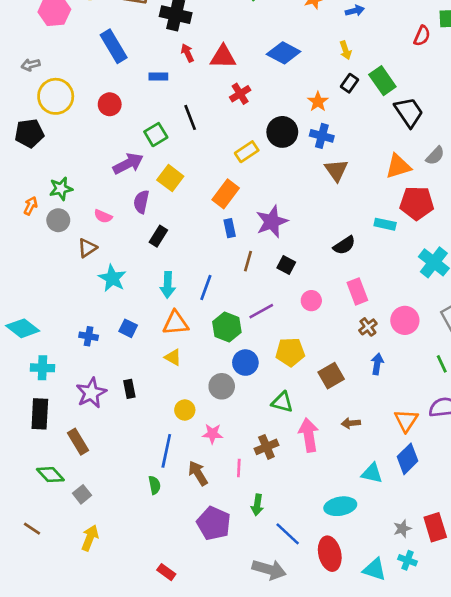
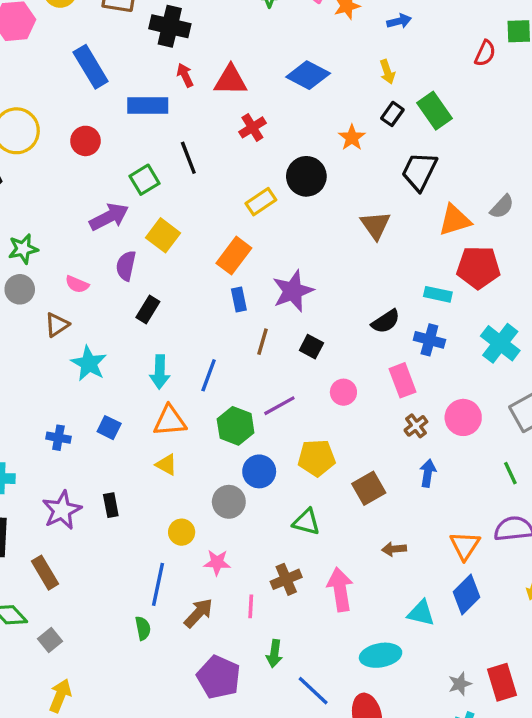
blue rectangle: (158, 77) -> (148, 106), size x1.6
black trapezoid: (409, 112) -> (419, 171), moved, turned -120
blue cross: (322, 136) -> (429, 340), moved
pink arrow: (309, 435) -> (340, 589), moved
brown arrow: (198, 473) -> (198, 613), turned 75

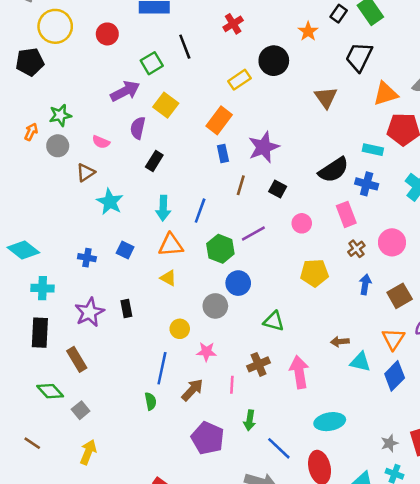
black semicircle: (386, 321) -> (334, 170), size x1.4
yellow pentagon: (316, 458) -> (314, 273), moved
brown square: (369, 488) -> (400, 296), moved
cyan triangle: (421, 613) -> (360, 362), moved

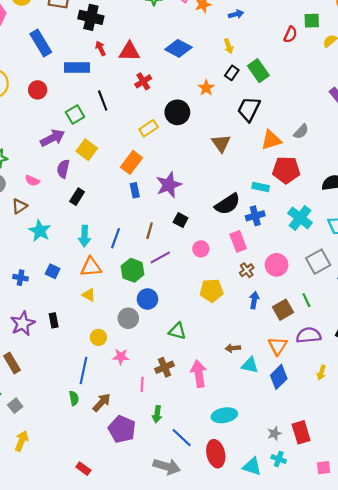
blue cross: (367, 184) -> (255, 216), turned -30
brown line: (241, 185) -> (150, 231), moved
brown arrow: (192, 390) -> (102, 402), moved

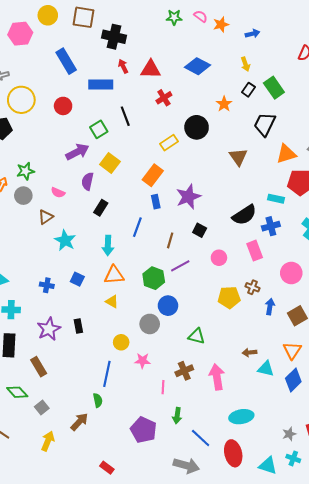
blue line: (115, 238) -> (137, 227), moved
brown cross: (247, 270) -> (253, 287), moved, turned -32
brown arrow: (102, 402) -> (79, 422), moved

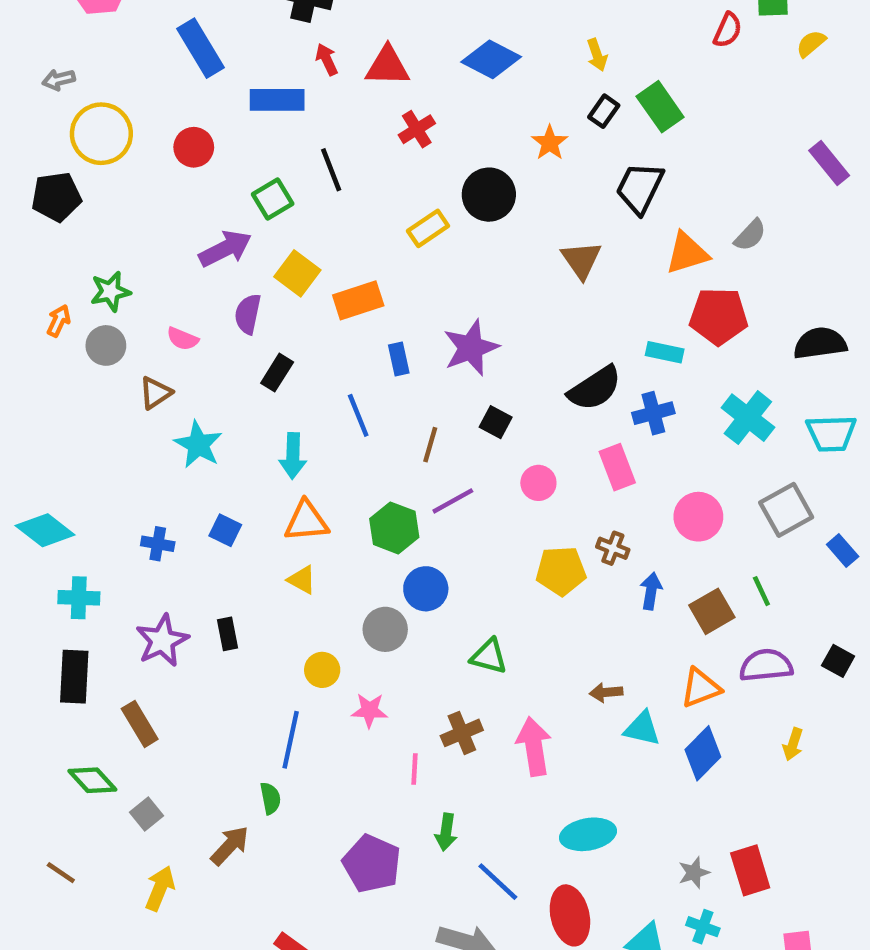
orange rectangle: (153, 175) -> (358, 300), moved, turned 35
blue line: (137, 227) -> (358, 415), turned -42
orange triangle: (292, 350) -> (701, 688), turned 36

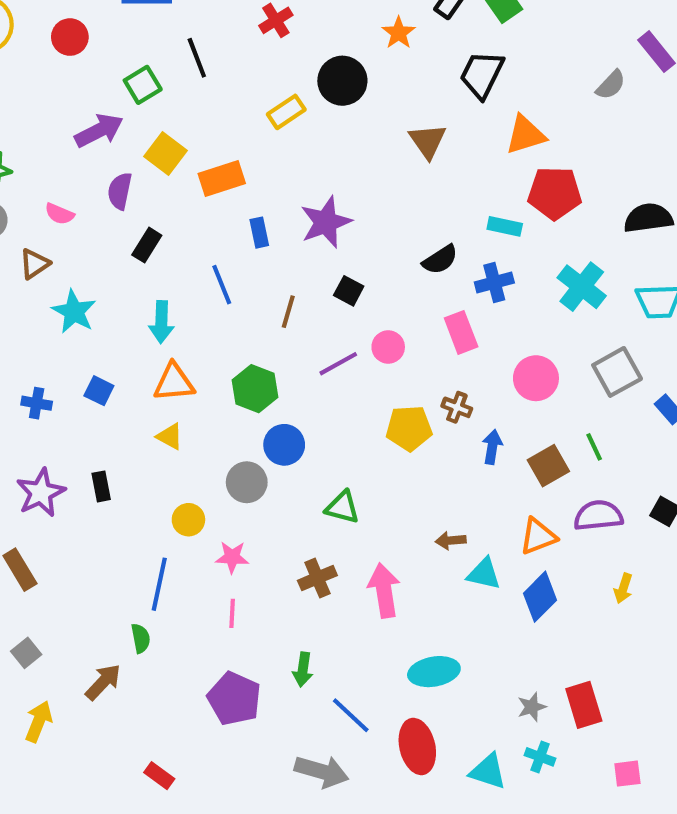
gray semicircle: (750, 235) -> (611, 85), moved
black semicircle: (595, 388) -> (440, 260), size x0.7
purple line: (453, 501) -> (338, 364), moved
pink line: (415, 769) -> (232, 613), moved

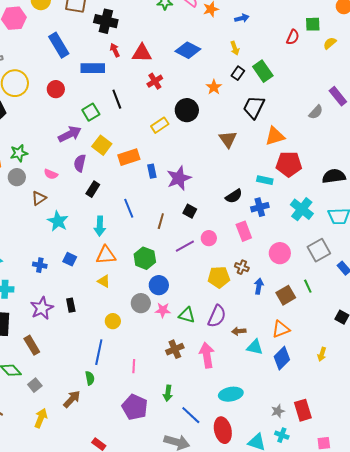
blue rectangle: (259, 233) -> (152, 171), moved
purple semicircle: (598, 516) -> (217, 316), moved, turned 120
pink star: (232, 557) -> (163, 310), moved

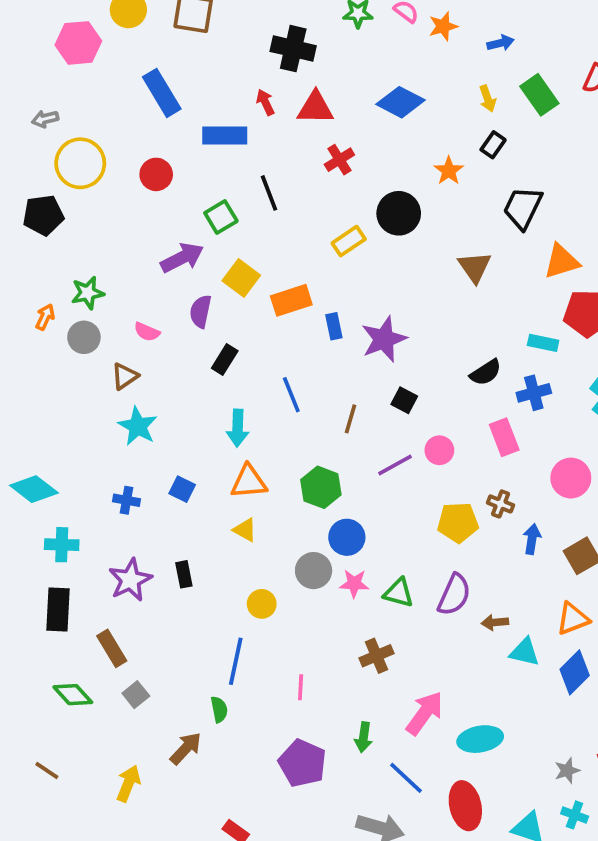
black cross: (106, 21) -> (293, 49), moved
green rectangle: (263, 71) -> (539, 95), moved
cyan star: (58, 221) -> (138, 426), moved
pink arrow: (207, 355) -> (425, 713), moved, turned 45
gray square: (35, 385) -> (136, 695), moved

